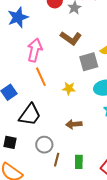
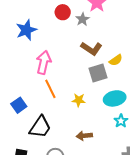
brown L-shape: (71, 38) -> (91, 49), moved

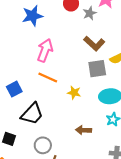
orange line: (50, 89) -> (48, 78), turned -48
brown arrow: (84, 136) -> (83, 130), moved

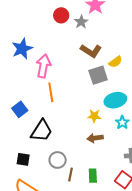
blue star: (32, 16) -> (22, 49), moved
orange line: (48, 78) -> (51, 92), turned 66
yellow star: (74, 93) -> (94, 116), moved

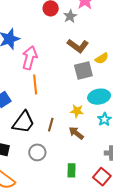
brown arrow: (95, 138) -> (76, 133), turned 42
brown line: (70, 174) -> (51, 125), moved

